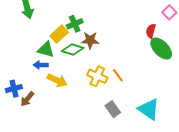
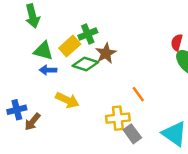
brown star: (90, 40) -> (106, 53), turned -30
green triangle: (46, 50) -> (43, 51), moved
blue arrow: (41, 65) -> (48, 70), moved
yellow cross: (97, 76) -> (118, 118), moved, turned -30

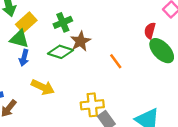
yellow rectangle: (70, 46) -> (26, 22), moved
blue arrow: (48, 70) -> (24, 58), turned -77
orange line: (138, 94) -> (116, 61), moved

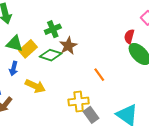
yellow rectangle: (26, 22) -> (28, 49), moved
blue arrow: (24, 58) -> (14, 68), moved
orange line: (116, 61) -> (99, 75), moved

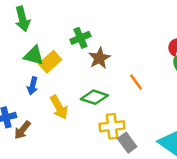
green diamond: (51, 55) -> (94, 97), moved
orange line: (99, 75) -> (136, 82), moved
yellow arrow: (35, 86) -> (59, 107), turned 36

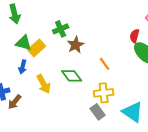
green diamond: (94, 97) -> (72, 76), turned 35
yellow cross: (112, 126) -> (104, 93), moved

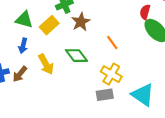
yellow rectangle: (37, 48) -> (49, 25), moved
yellow cross: (104, 93) -> (111, 74), turned 36
brown arrow: (15, 102) -> (20, 74), moved
gray rectangle: (98, 112) -> (105, 95), turned -63

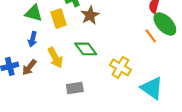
yellow rectangle: (49, 25) -> (59, 19), turned -66
orange line: (112, 42) -> (151, 36), moved
gray rectangle: (105, 95) -> (75, 88), moved

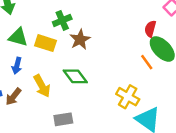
yellow rectangle: (59, 19) -> (45, 43), turned -54
yellow cross: (120, 67) -> (128, 97), moved

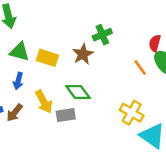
green cross: (62, 20) -> (102, 35), moved
orange line: (147, 62) -> (140, 68), moved
gray rectangle: (63, 119) -> (66, 115), moved

